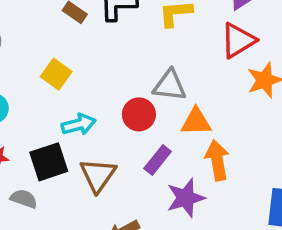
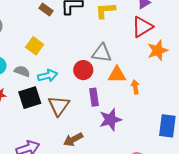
purple rectangle: (158, 160) -> (94, 97), turned -48
orange arrow: (217, 160) -> (135, 87), moved, size x0.6
gray semicircle: (24, 199) -> (22, 71), moved

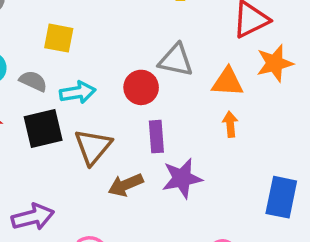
yellow square: (35, 46) -> (59, 38), turned -30
orange triangle: (117, 75) -> (227, 82), moved
brown arrow: (73, 139) -> (126, 185), moved

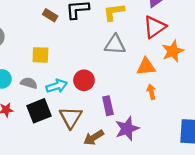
gray triangle: (176, 60) -> (115, 45), moved
red circle: (141, 87) -> (84, 80), moved

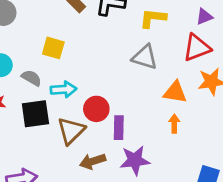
red circle: (84, 80) -> (96, 109), moved

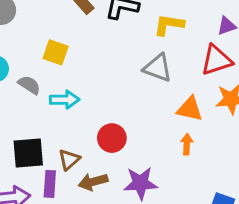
red circle: (96, 109) -> (112, 138), moved
black square: (35, 114) -> (28, 153), moved
purple rectangle: (119, 128) -> (50, 184), moved
brown triangle: (71, 131) -> (69, 160), moved, size x0.7

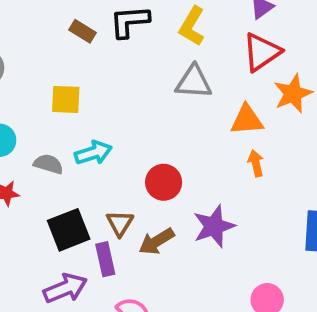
yellow L-shape: (169, 25) -> (192, 26), turned -52
gray semicircle: (29, 85) -> (48, 164), moved

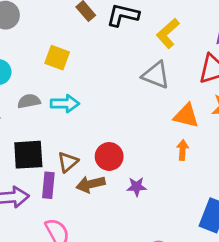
gray semicircle: (48, 164) -> (29, 101), turned -45
red circle: (164, 182) -> (109, 156), moved
purple star: (214, 226) -> (137, 187), size x0.6

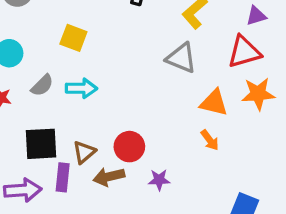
gray semicircle: (29, 101) -> (42, 85), turned 145
orange arrow: (183, 150) -> (210, 140), turned 138

